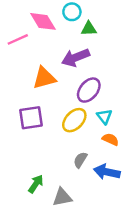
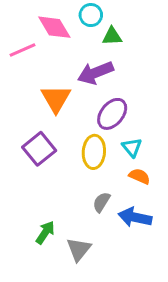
orange triangle: (44, 78) -> (56, 99), turned -45
purple square: (31, 118) -> (39, 149), turned -30
yellow ellipse: (74, 120) -> (94, 152), turned -40
gray triangle: (62, 197) -> (79, 249), turned -40

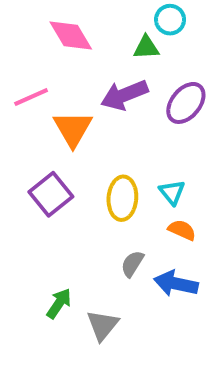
cyan circle: (91, 15) -> (170, 20), moved
pink line: (22, 50) -> (31, 97), moved
purple ellipse: (112, 114) -> (186, 103), moved

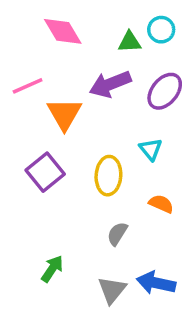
cyan circle: (170, 20) -> (161, 30), moved
cyan triangle: (172, 192) -> (151, 149), moved
blue arrow: (176, 284) -> (156, 283), moved
gray triangle: (103, 325) -> (112, 290), moved

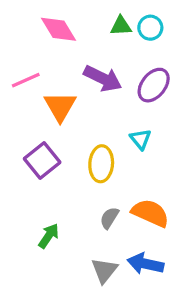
green triangle: (130, 42) -> (121, 26), moved
purple arrow: (110, 84) -> (103, 79), turned -132
orange semicircle: (161, 204) -> (150, 213), moved, size x1.6
green arrow: (52, 269) -> (49, 236), moved

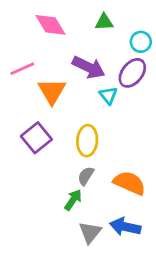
cyan circle: (150, 28) -> (141, 42), moved
cyan triangle: (141, 139) -> (108, 95), moved
gray semicircle: (109, 218) -> (86, 176), moved
green arrow: (49, 236) -> (73, 200), moved

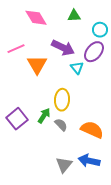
purple square: (36, 138) -> (17, 119), moved
gray semicircle: (86, 176) -> (61, 125), turned 104
green arrow: (73, 200) -> (44, 116), moved

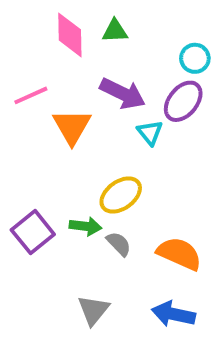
green triangle: (74, 16) -> (115, 31), moved
pink diamond: (36, 18) -> (70, 35), turned 30
yellow ellipse: (62, 100) -> (121, 195), turned 50
green arrow: (44, 116) -> (86, 226), turned 63
gray triangle: (64, 165) -> (93, 310), moved

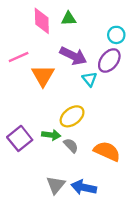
blue arrow: (173, 314) -> (84, 187), moved

